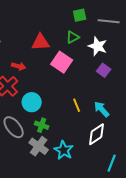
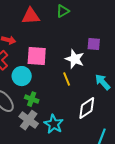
white star: (98, 46) -> (75, 59), moved
pink square: (62, 62) -> (37, 56), moved, turned -30
purple square: (104, 70) -> (94, 44), turned -32
cyan arrow: (102, 109) -> (103, 82), moved

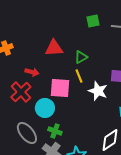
green triangle: (63, 11) -> (81, 57), moved
yellow line: (67, 79) -> (79, 76), moved

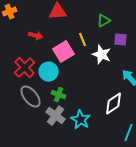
green triangle: (81, 57) -> (104, 21), moved
pink square: (60, 88) -> (64, 52), turned -35
red cross: (21, 92) -> (25, 68), moved

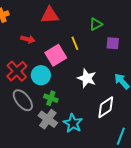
white star: (102, 55) -> (87, 78), moved

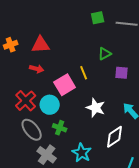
red triangle: (50, 15) -> (41, 45), moved
gray cross: (48, 119) -> (47, 155), moved

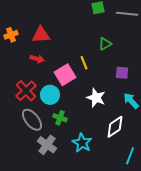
purple square: (122, 73) -> (122, 73), moved

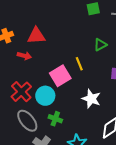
red arrow: (37, 59) -> (24, 56), moved

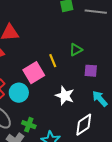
green triangle: (100, 45) -> (76, 50), moved
green cross: (55, 119) -> (29, 125), moved

